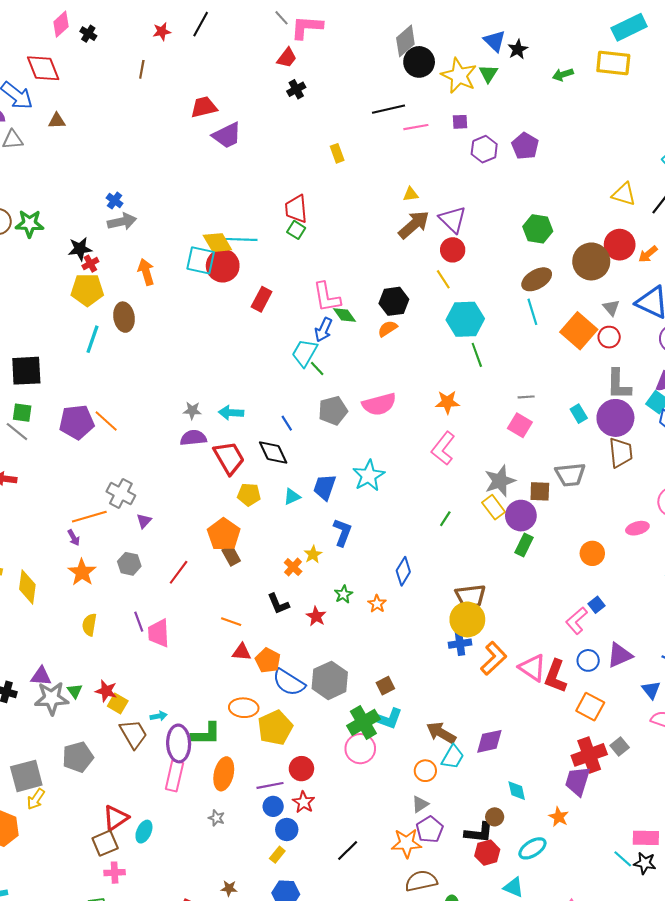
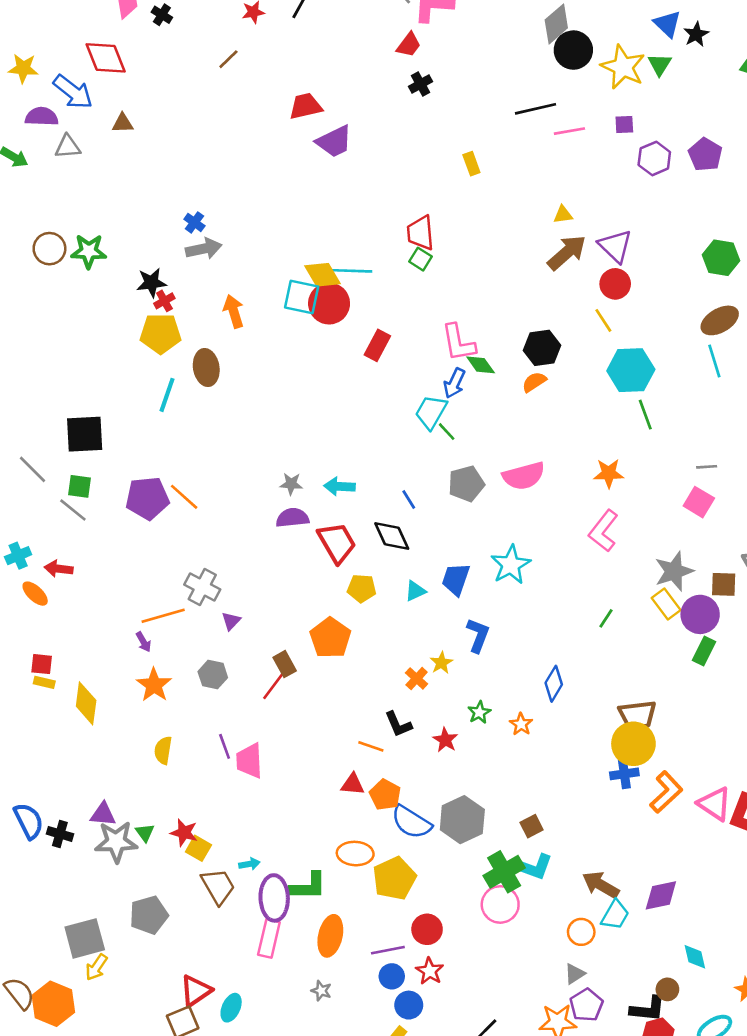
brown line: (142, 69) -> (228, 59), turned 36
brown rectangle: (231, 555) -> (285, 664), moved
orange line: (231, 622) -> (371, 746), moved

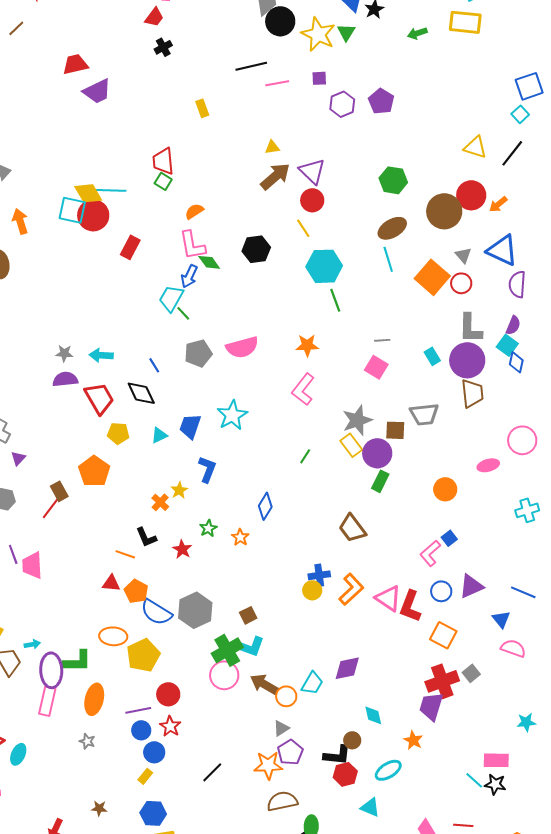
orange semicircle: (534, 382) -> (194, 211), moved
brown trapezoid: (637, 715) -> (352, 528), moved, turned 60
yellow circle: (633, 744) -> (312, 590), moved, size x0.6
brown arrow: (601, 885) -> (264, 684), moved

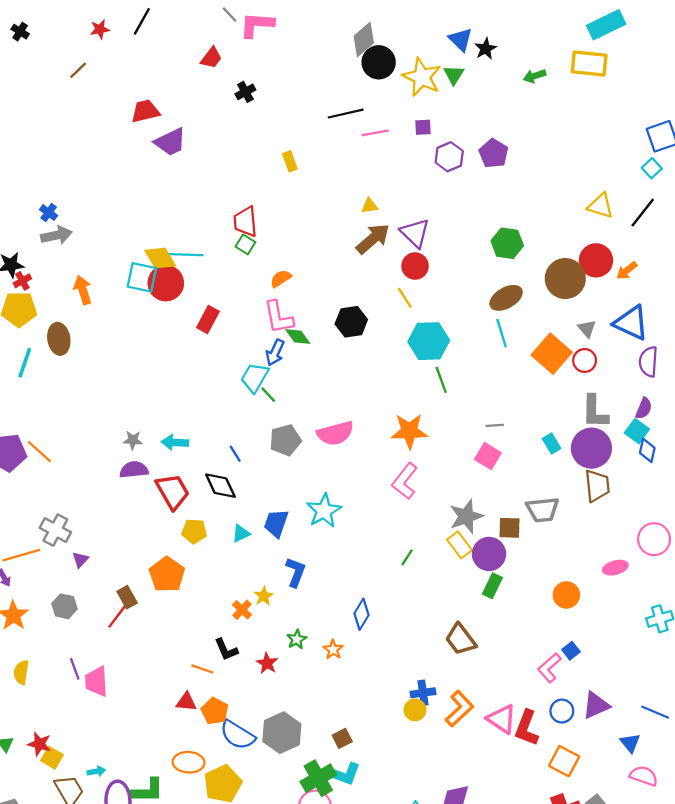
red trapezoid: (154, 17) -> (211, 58), moved
orange star: (307, 345) -> (409, 431), size x1.4

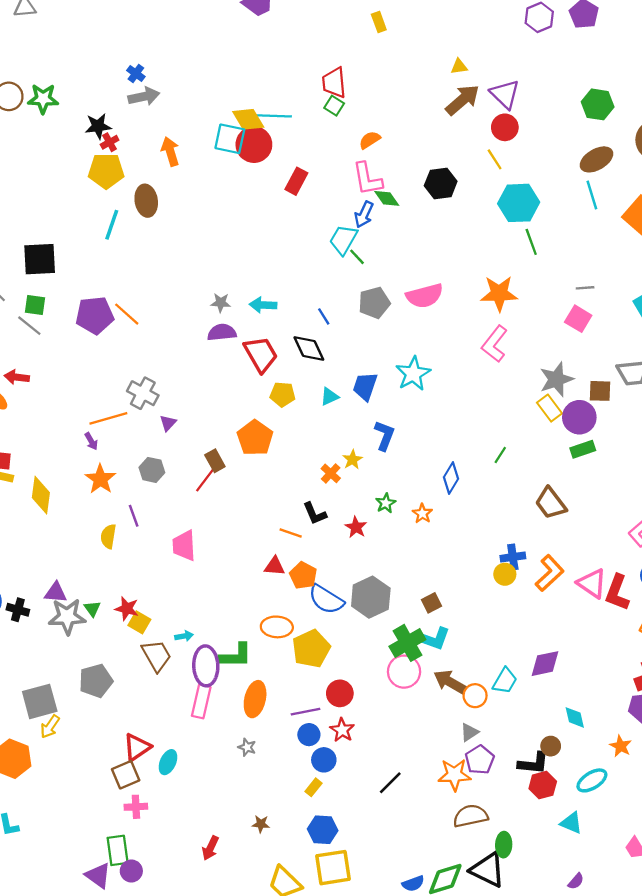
green line: (407, 557) -> (500, 455), moved
green rectangle: (492, 586) -> (583, 449), turned 45
purple line: (75, 669) -> (134, 516), moved

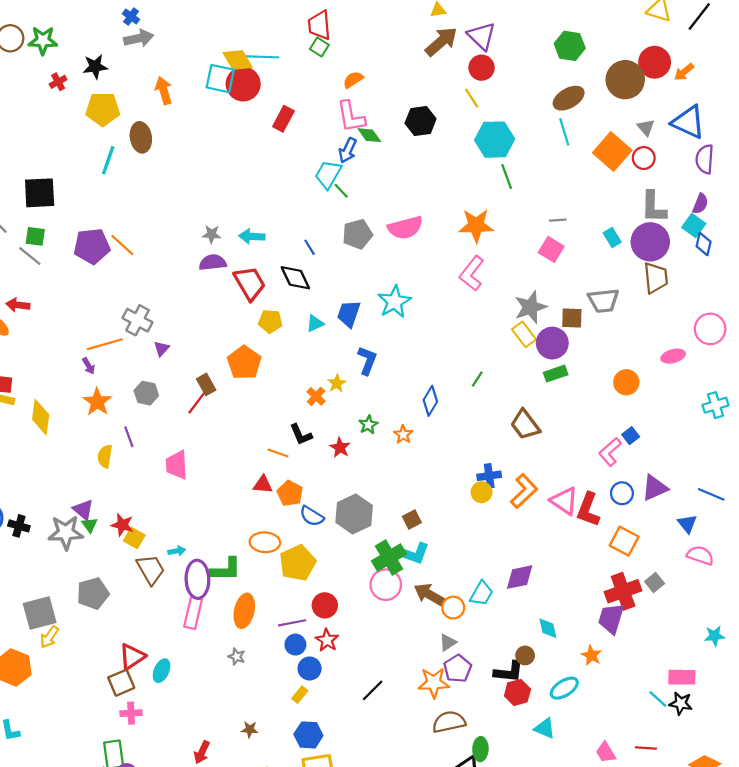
red cross: (110, 142) -> (58, 82), moved
purple triangle: (56, 593) -> (83, 510), moved, turned 35
blue semicircle: (326, 599) -> (312, 516), size x0.7

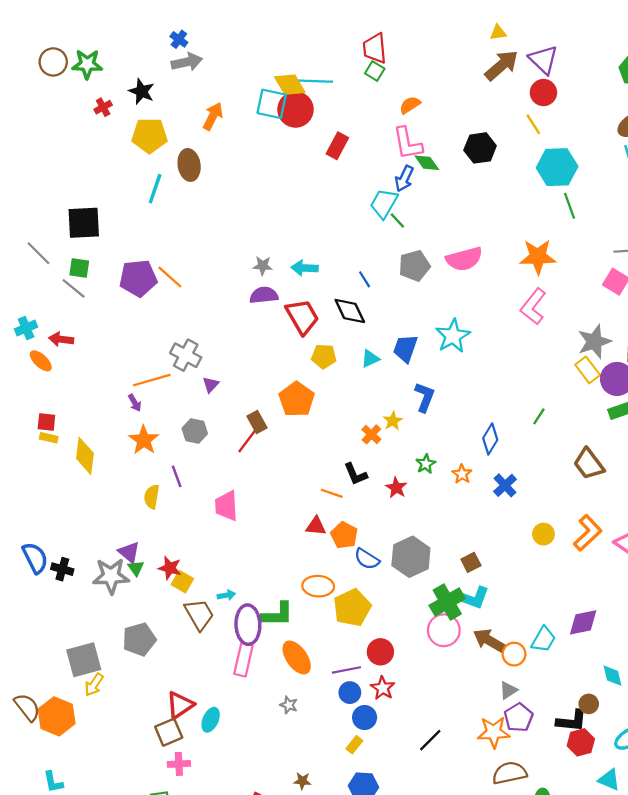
black star: (95, 67) -> (142, 91), turned 30
orange arrow: (164, 91) -> (213, 116), turned 44
blue cross: (489, 476) -> (505, 485), moved, turned -35
orange ellipse: (244, 611) -> (297, 657), turned -48

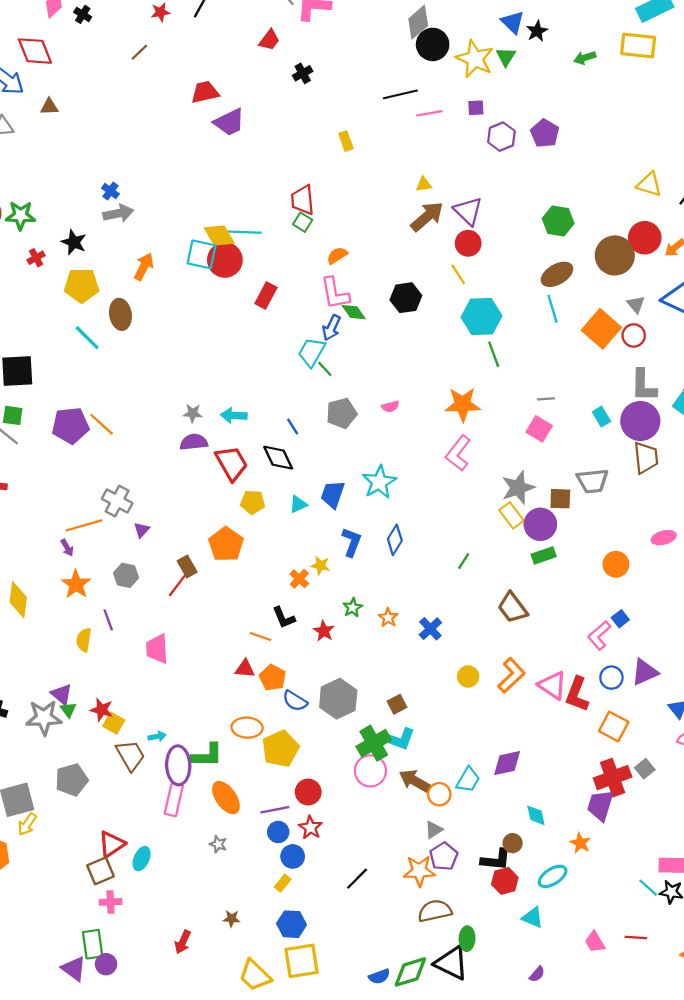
cyan line: (155, 189) -> (87, 338), turned -64
pink semicircle: (464, 259) -> (390, 407), size x0.5
yellow star: (393, 421) -> (320, 565), turned -30
blue diamond: (490, 439) -> (395, 540), moved

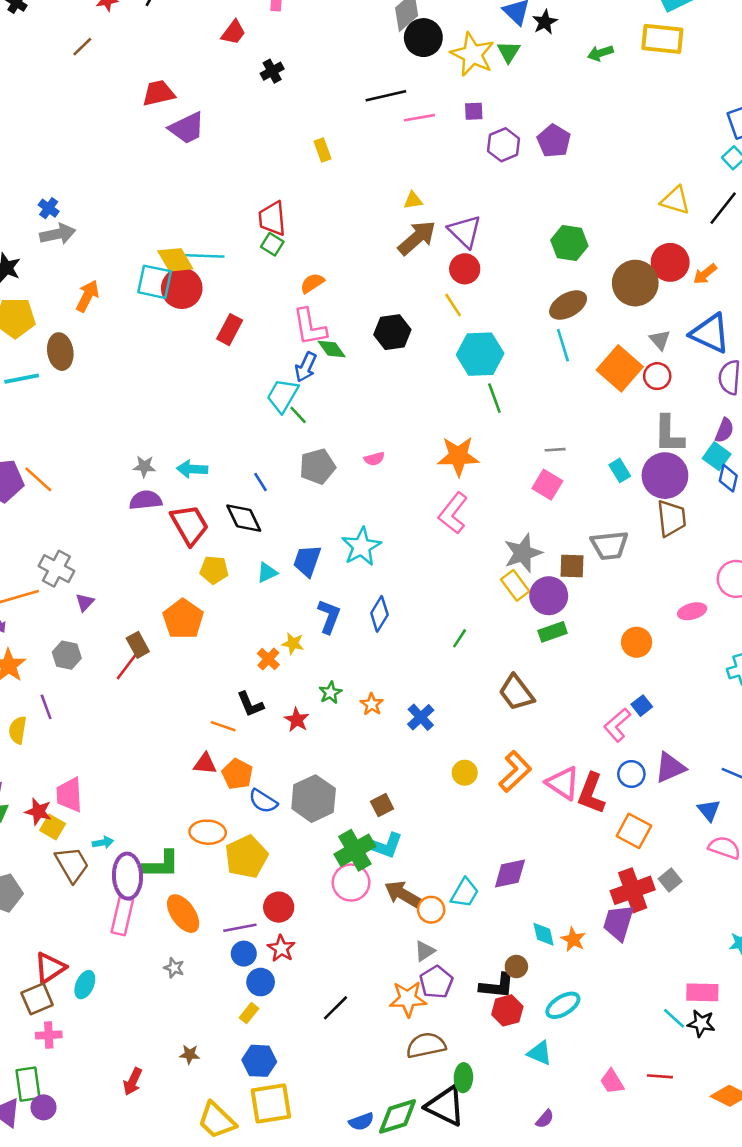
cyan line: (87, 338) -> (22, 379), turned -56
pink trapezoid: (157, 649) -> (69, 795), moved
orange star: (580, 843) -> (573, 939), moved

